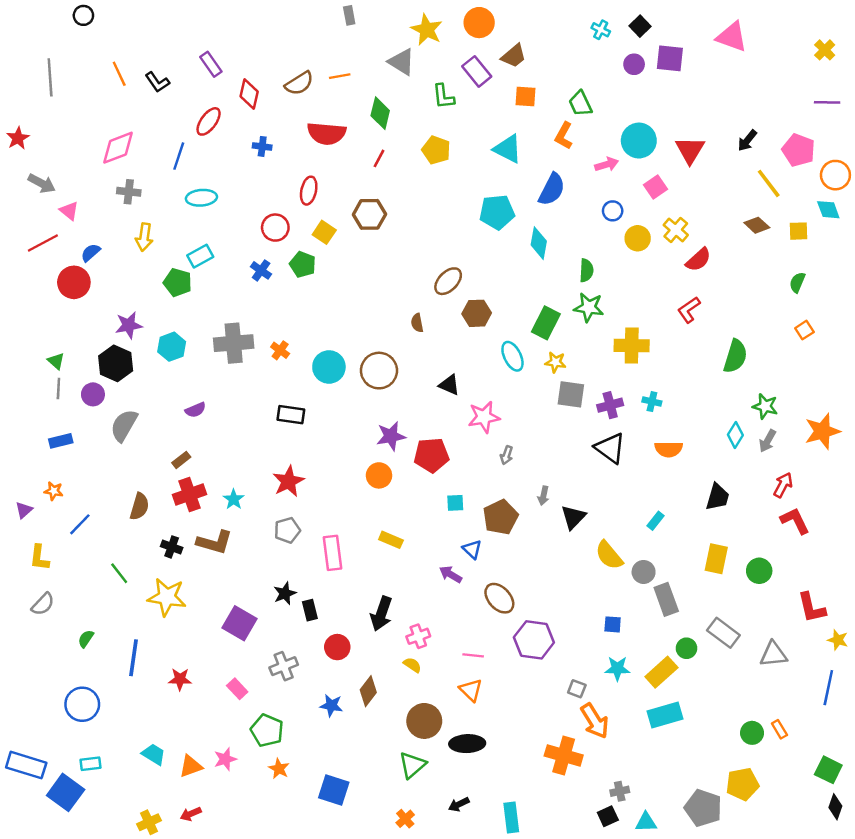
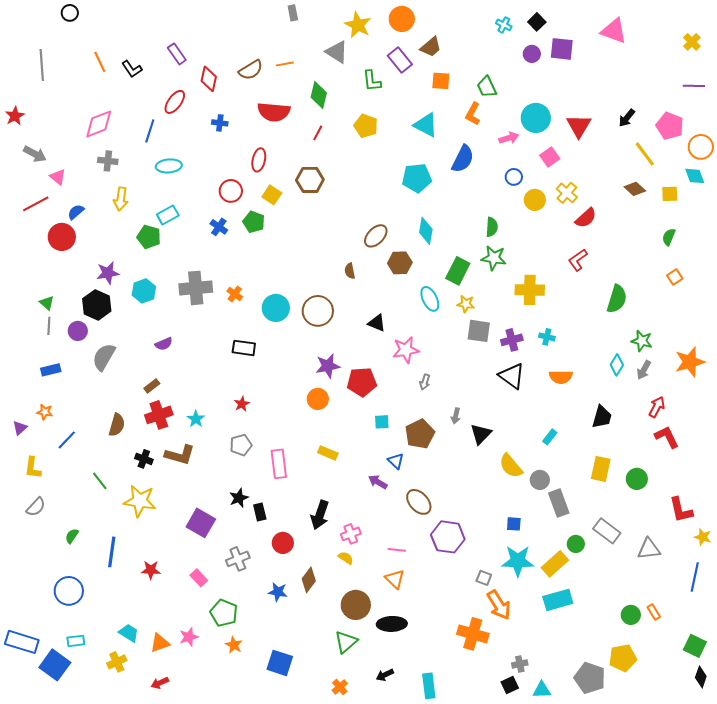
cyan diamond: (539, 243) -> (426, 231), moved
red star: (288, 481) -> (242, 404), size x0.6
cyan star: (617, 669) -> (518, 561), size x1.5
yellow cross: (149, 822) -> (117, 662), moved

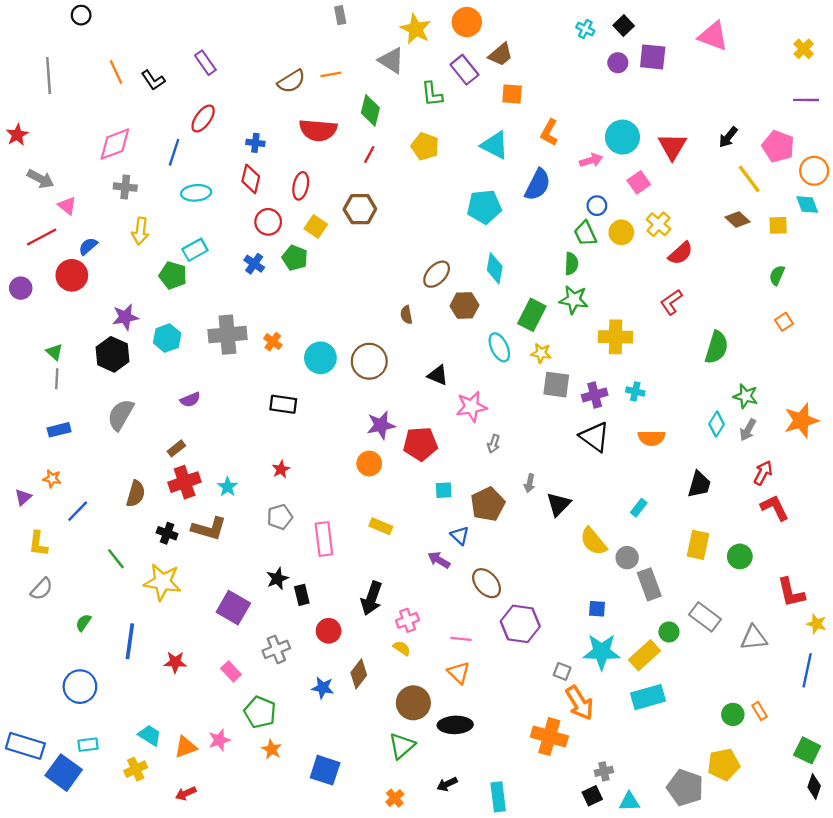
red diamond: (209, 79) -> (251, 179), moved
green trapezoid: (487, 87) -> (585, 234), moved
purple circle: (78, 331) -> (21, 288), moved

